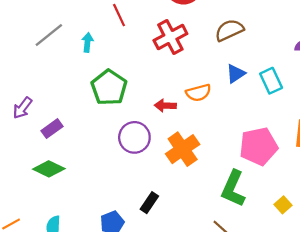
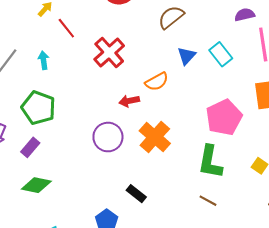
red cross: (170, 37) -> (109, 53), moved
green pentagon: (109, 88) -> (38, 108), moved
black rectangle: (149, 203) -> (136, 194), turned -72

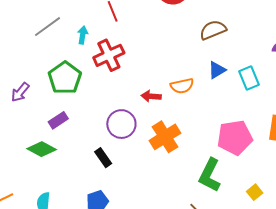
red cross: (109, 53) -> (109, 55), moved
purple rectangle: (30, 147) -> (58, 120), moved
black rectangle: (136, 194) -> (103, 158), moved

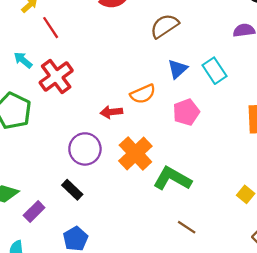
cyan arrow: (83, 35) -> (23, 60), turned -48
purple rectangle: (58, 120) -> (34, 212), moved
pink pentagon: (235, 138) -> (186, 112), moved, size x0.7
green L-shape: (210, 175) -> (172, 179), moved, turned 104

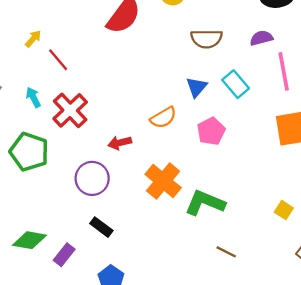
brown semicircle: (164, 26) -> (206, 39), moved, turned -140
cyan arrow: (23, 60) -> (33, 97), turned 30
red arrow: (111, 112) -> (120, 143), moved
purple circle: (85, 149) -> (92, 178), moved

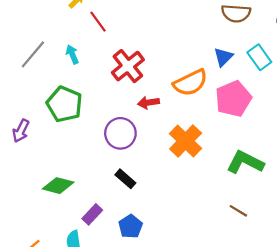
red cross: (70, 110) -> (128, 66), moved
orange semicircle: (163, 118) -> (190, 83), size x1.4
pink pentagon: (211, 131) -> (233, 99), size x1.4
green L-shape: (205, 203) -> (245, 162), moved
purple rectangle: (64, 255) -> (92, 214), moved

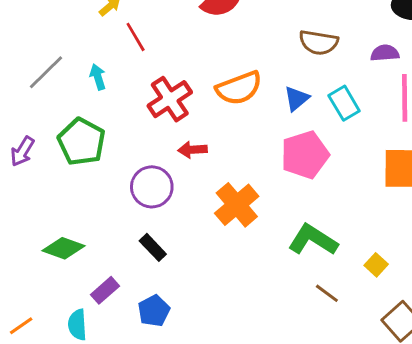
orange semicircle: (190, 83) -> (239, 88), moved
purple arrow: (21, 131) -> (22, 151), moved
brown line: (238, 211) -> (327, 293), moved

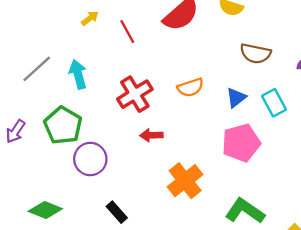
red line: (136, 37) -> (127, 31), moved
cyan arrow: (98, 77) -> (78, 74), size x1.4
orange semicircle: (239, 88) -> (190, 87), size x0.7
purple circle: (152, 187) -> (90, 159), moved

